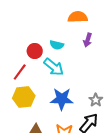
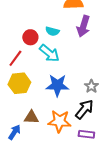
purple arrow: (88, 40) -> (83, 26), size x1.5

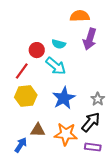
blue star: (57, 85) -> (64, 98), turned -30

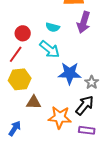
red circle: (37, 50) -> (23, 33), moved
blue star: (64, 98) -> (70, 73), moved, turned 30
brown triangle: (38, 130) -> (34, 102), moved

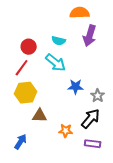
blue star: (70, 73) -> (76, 87), size x0.7
orange star: (60, 117) -> (66, 131), size x0.6

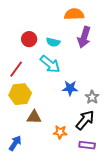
red circle: (29, 47) -> (29, 39), moved

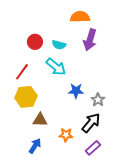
blue arrow: (15, 143) -> (35, 146), moved
purple rectangle: (87, 145) -> (93, 148), turned -49

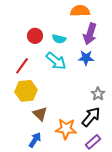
blue star: (76, 91) -> (86, 58), moved
brown triangle: (40, 120) -> (40, 114), turned 42
orange star: (66, 135) -> (66, 129), size x1.5

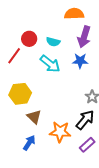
red line: (22, 66) -> (14, 56), moved

